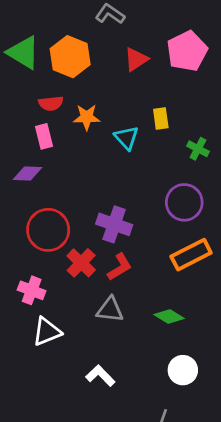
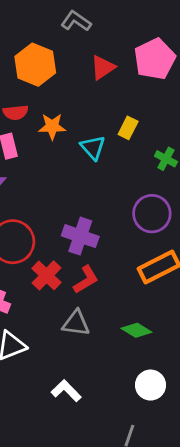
yellow rectangle: (161, 119) -> (128, 128), turned 35

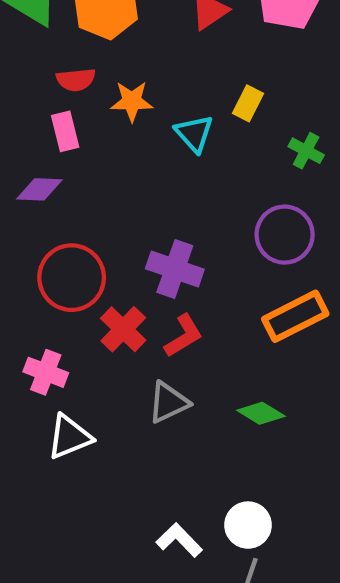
gray triangle: (76, 323) -> (168, 402), turned -32
white circle: (150, 385) -> (248, 525), moved
white L-shape: (66, 391) -> (179, 540), moved

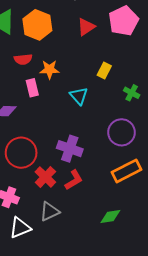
pink rectangle: (65, 131) -> (32, 88), moved
cyan triangle: (194, 133) -> (79, 96), moved
gray triangle: (168, 402) -> (49, 211), moved
green diamond: (261, 413) -> (110, 217), turned -40

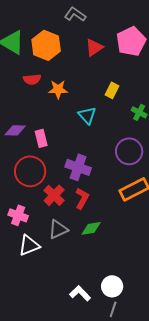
pink rectangle: (32, 88) -> (41, 138), moved
red L-shape: (74, 180) -> (82, 198), turned -30
green diamond: (110, 217) -> (91, 228), moved

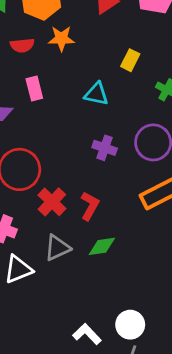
orange star: (58, 89) -> (61, 39), moved
cyan triangle: (87, 115) -> (96, 94), turned -36
pink rectangle: (41, 138) -> (34, 88), moved
purple cross: (78, 167) -> (105, 148), moved, size x0.7

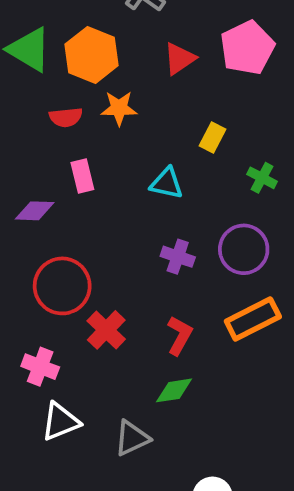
red L-shape: (90, 206) -> (180, 335), moved
gray triangle: (57, 248) -> (132, 438), moved

